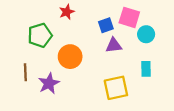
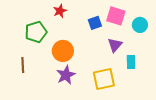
cyan circle: (146, 34) -> (140, 25), moved
purple triangle: (114, 45) -> (115, 45), moved, turned -42
purple star: (49, 83) -> (66, 75), moved

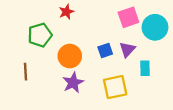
pink square: (116, 16) -> (128, 17), turned -36
blue square: (95, 23) -> (105, 51), moved
cyan circle: (140, 25) -> (155, 27), size x1.5

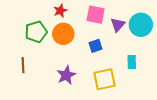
pink square: (128, 17) -> (96, 15), moved, turned 30
purple triangle: (127, 49) -> (118, 25), moved
orange circle: (70, 56) -> (63, 34), moved

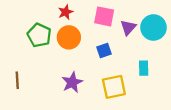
green pentagon: (36, 32) -> (39, 35), turned -30
brown line: (23, 65) -> (17, 80), moved

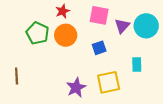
purple star: (72, 82) -> (76, 88), moved

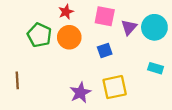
cyan rectangle: (137, 65) -> (156, 68), moved, turned -72

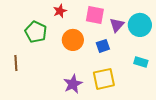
orange circle: (69, 37) -> (73, 40), moved
blue square: (105, 51) -> (103, 46), moved
brown line: (17, 80) -> (16, 63), moved

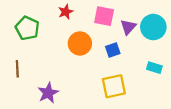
green pentagon: (36, 32) -> (27, 28), moved
purple star: (73, 84) -> (48, 93), moved

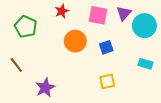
purple triangle: (128, 27) -> (124, 13), moved
brown line: (17, 69) -> (16, 65), turned -35
yellow square: (114, 86) -> (107, 81), size x0.7

